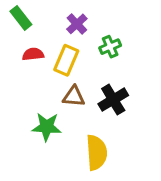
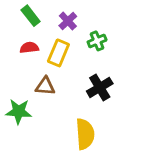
green rectangle: (21, 18) -> (31, 16), moved
brown triangle: (74, 97) -> (45, 86), moved
green star: (47, 127) -> (19, 111), moved

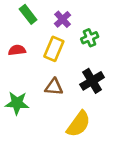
red semicircle: (29, 48) -> (17, 50), moved
brown triangle: (45, 86) -> (54, 87), moved
yellow semicircle: (85, 134) -> (79, 124), turned 40

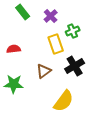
yellow rectangle: (54, 49) -> (56, 44), moved, turned -42
red semicircle: (17, 50) -> (14, 49), moved
brown triangle: (54, 87) -> (44, 71), turned -42

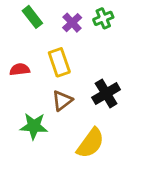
green cross: (73, 31) -> (103, 18), moved
yellow rectangle: (56, 44) -> (59, 62), moved
green star: (14, 84) -> (34, 126), moved

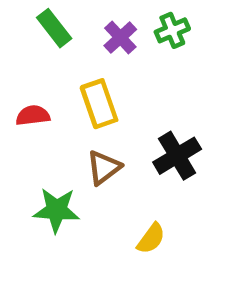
yellow semicircle: (91, 143) -> (151, 238), size x0.6

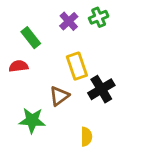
green rectangle: (54, 28) -> (31, 38), moved
yellow rectangle: (99, 104) -> (77, 66), moved
yellow semicircle: (151, 238) -> (86, 137), turned -36

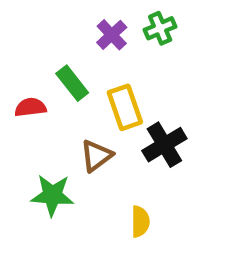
green rectangle: (31, 38) -> (72, 83), moved

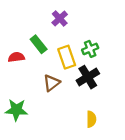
green cross: (160, 28) -> (90, 49), moved
green star: (52, 195) -> (16, 110), moved
yellow semicircle: (140, 222) -> (91, 119), moved

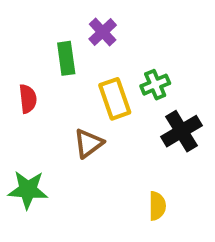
green rectangle: (39, 44) -> (66, 58), moved, turned 30
red semicircle: (16, 57) -> (28, 99), turned 91
black cross: (88, 77) -> (181, 131), moved

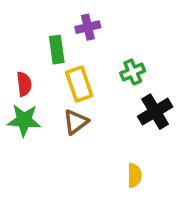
purple cross: (103, 32) -> (88, 27), turned 30
yellow rectangle: (115, 99) -> (79, 84), moved
green star: (28, 190) -> (24, 120), moved

